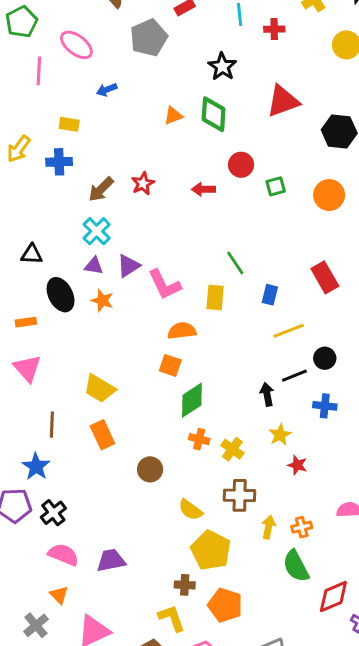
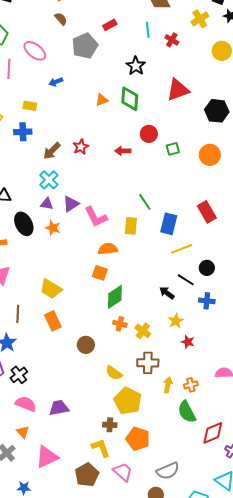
red cross: (274, 29) -> (172, 40), turned 32
blue rectangle: (270, 295) -> (169, 224), size x1.5
black line: (294, 376) -> (186, 280), turned 54
black arrow: (267, 394) -> (167, 293), turned -42

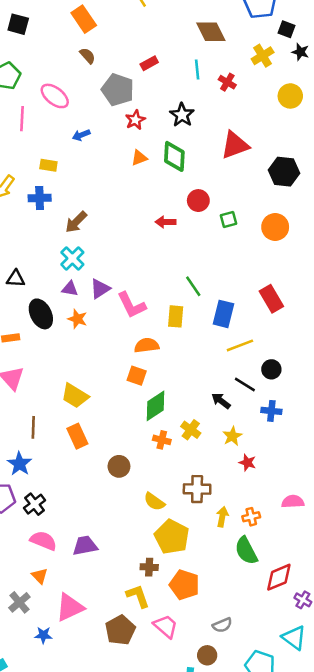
gray pentagon: (85, 46) -> (118, 90), turned -30
red star: (81, 147) -> (135, 120), moved
yellow cross: (143, 331) -> (191, 430), moved
gray semicircle: (168, 471) -> (222, 625), size x0.7
blue star: (24, 488) -> (43, 635), moved

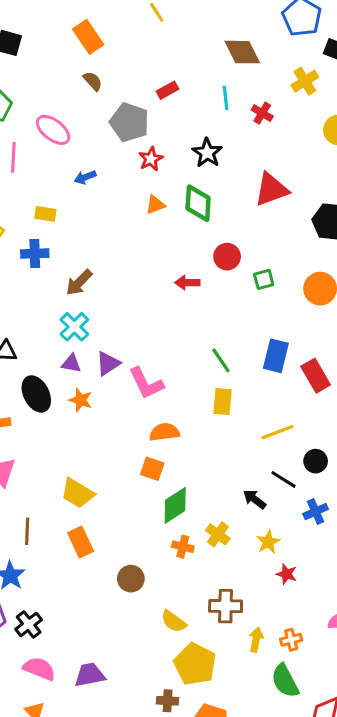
blue rectangle: (224, 314) -> (276, 356), moved
yellow rectangle: (176, 316) -> (222, 402), moved
blue cross: (271, 411) -> (316, 511), turned -30

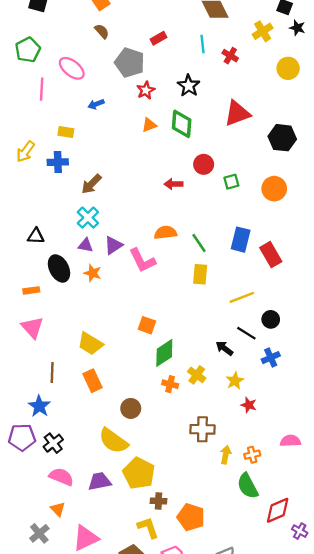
orange semicircle: (164, 432) -> (165, 233), moved
yellow semicircle: (174, 621) -> (113, 441), moved, size x1.5
yellow pentagon: (195, 664) -> (139, 473), moved

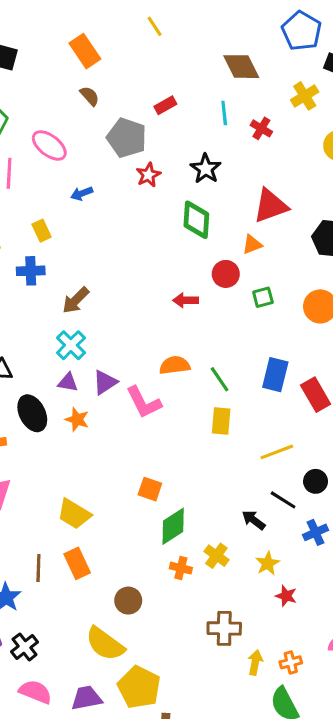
orange triangle: (149, 125) -> (252, 245), moved
yellow rectangle: (66, 132) -> (42, 231), turned 56
brown line: (52, 373) -> (38, 568), moved

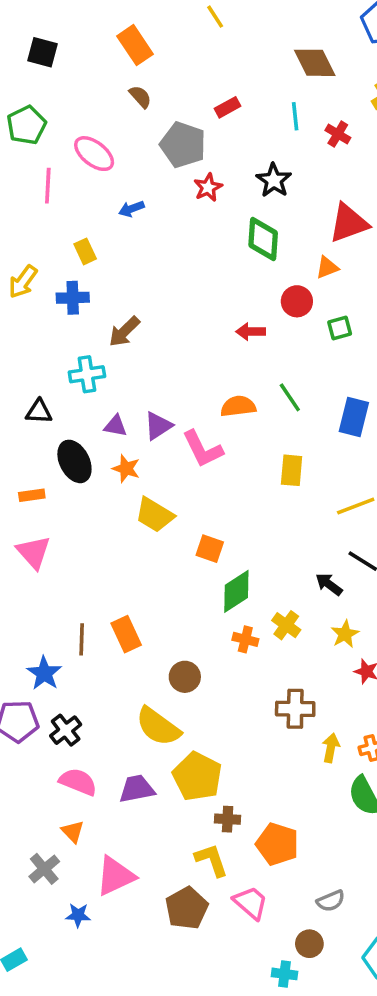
cyan cross: (71, 345) -> (87, 374), moved, turned 36
green line: (220, 379) -> (290, 397), moved
yellow trapezoid: (74, 514) -> (155, 515), moved

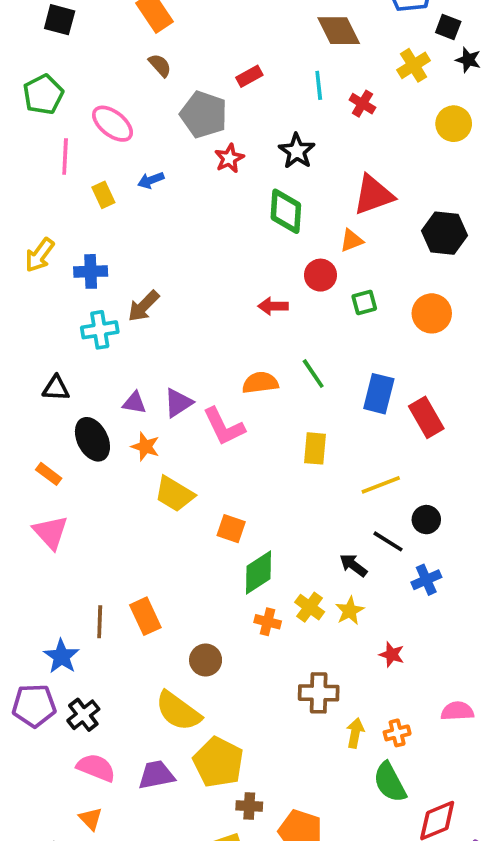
yellow rectangle: (85, 251) -> (103, 195), moved
cyan cross: (87, 374) -> (100, 330), moved
orange rectangle: (32, 495) -> (49, 474), turned 45
yellow star: (345, 634) -> (350, 611), moved

